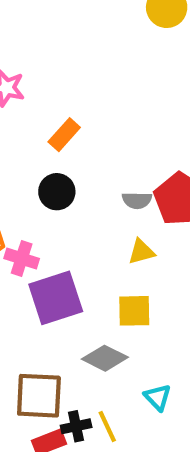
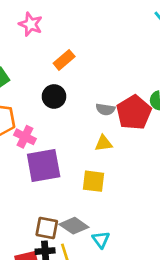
gray diamond: (105, 358) -> (74, 226), moved
brown square: (39, 396) -> (47, 228), moved, size x0.7

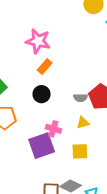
pink star: (31, 24) -> (38, 41), moved, size x1.4
pink cross: (25, 137) -> (53, 129), moved

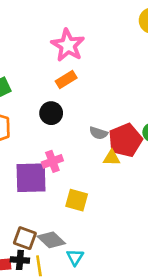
yellow triangle: (83, 123) -> (112, 158), moved
pink cross: (53, 129) -> (52, 161), turned 35

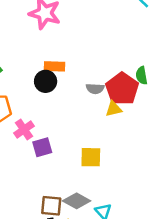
orange rectangle: (66, 80) -> (55, 66), moved, turned 48
pink cross: (52, 161) -> (24, 130), moved
purple square: (31, 178) -> (42, 147), size x0.6

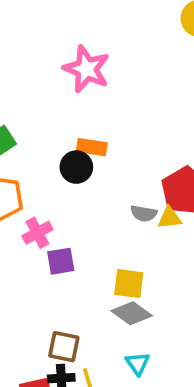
gray semicircle: (95, 89) -> (144, 213), moved
gray diamond: (77, 201) -> (132, 313), moved

